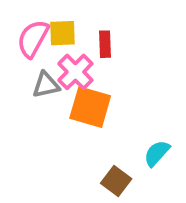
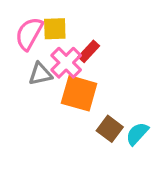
red rectangle: (105, 44) -> (89, 51), moved, turned 45
brown square: (116, 181) -> (110, 129), moved

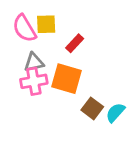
pink semicircle: (29, 34) -> (24, 28), turned -60
pink cross: (66, 63) -> (34, 81), moved, turned 35

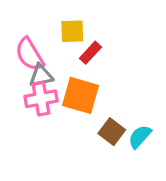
yellow square: (46, 24) -> (72, 31), moved
pink semicircle: (24, 28) -> (30, 54), moved

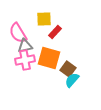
brown square: (112, 132) -> (68, 69), moved
cyan semicircle: (140, 137) -> (72, 80), moved

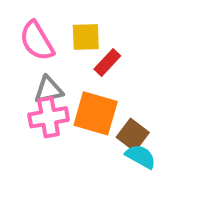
pink semicircle: (18, 33) -> (37, 41), moved
cyan semicircle: (72, 80) -> (141, 156), turned 77

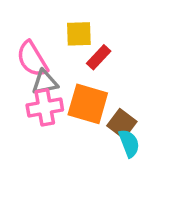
pink semicircle: (37, 41) -> (32, 59), moved
cyan semicircle: (141, 156) -> (129, 143), turned 40

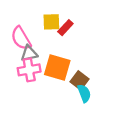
red rectangle: (99, 57) -> (65, 28), moved

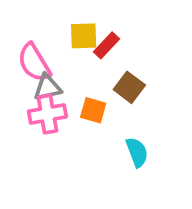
orange square: (57, 68) -> (93, 110), size x0.6
brown square: (79, 80) -> (129, 87), moved

